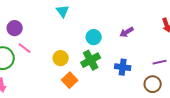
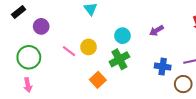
pink line: (25, 48) -> (69, 51), moved
yellow circle: (61, 58) -> (89, 47), moved
blue cross: (123, 67) -> (163, 67), moved

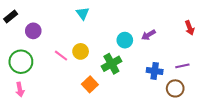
cyan circle: (122, 36) -> (125, 40), moved

